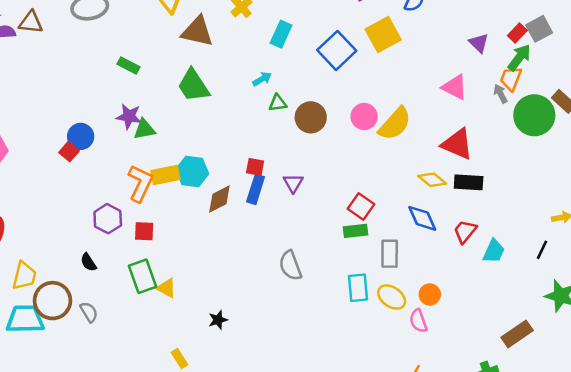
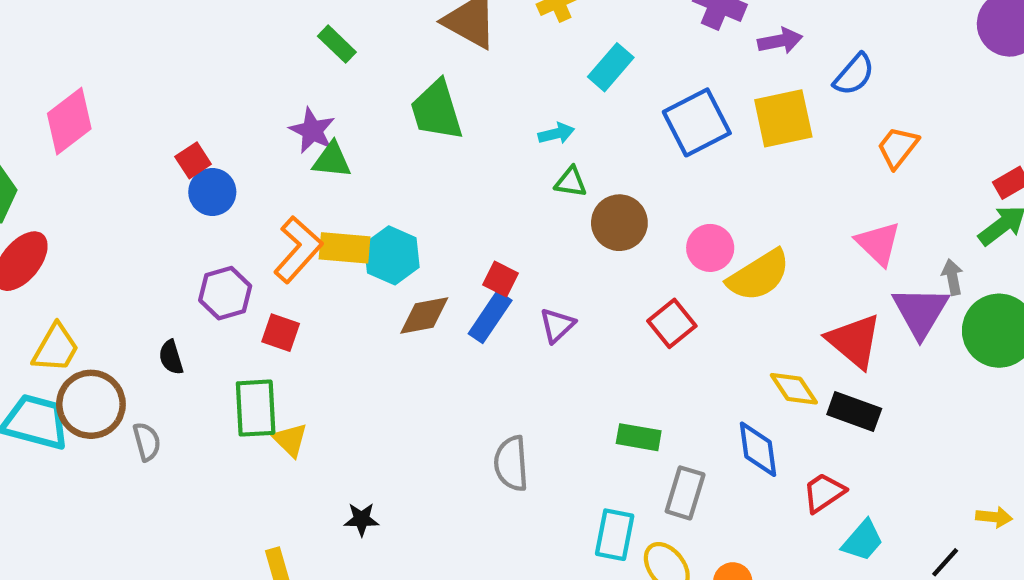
purple triangle: (479, 43) -> (920, 312), moved, size x1.6
orange trapezoid: (511, 79) -> (898, 147), moved
blue circle: (81, 136) -> (212, 192), moved
red square: (361, 206) -> (672, 323), moved

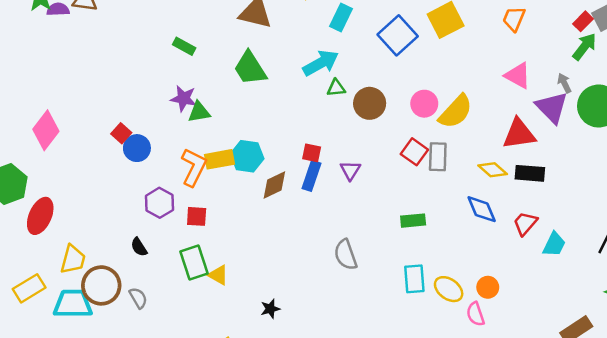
cyan arrow: (556, 134) -> (321, 63), size x1.8
red triangle: (854, 341) -> (519, 134), turned -33
gray rectangle: (685, 493) -> (438, 157), moved

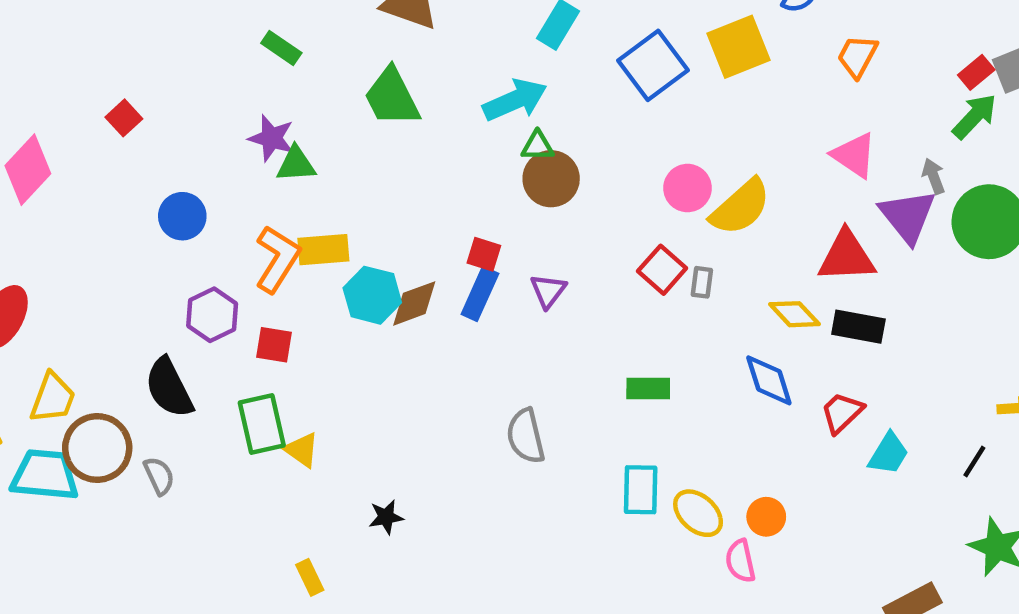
brown circle: (370, 103) -> (551, 179), moved
red square: (121, 133) -> (124, 118), moved
cyan hexagon: (247, 156) -> (372, 295), moved
gray rectangle: (438, 157) -> (702, 282), size x0.6
black semicircle: (139, 247) -> (169, 388), size x1.8

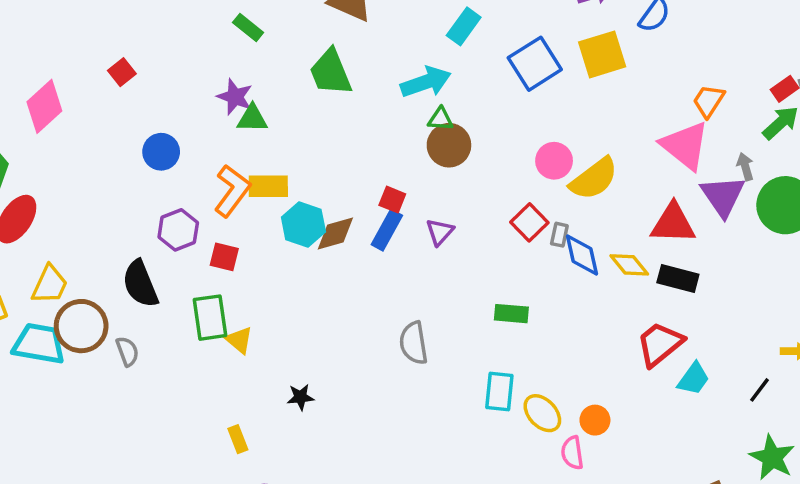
orange trapezoid: (857, 56) -> (709, 101), moved
pink triangle: (854, 155) -> (685, 145), size x1.4
blue diamond: (769, 380) -> (582, 255), moved
red trapezoid: (842, 413) -> (660, 344), size x1.4

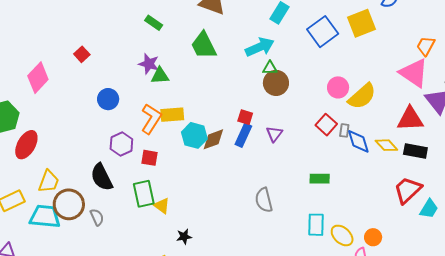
black star: (301, 397) -> (184, 237), moved

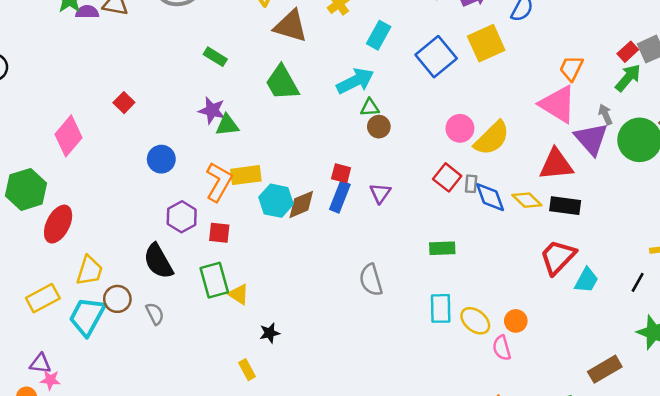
brown circle: (276, 83) -> (379, 127), size x0.7
brown circle: (69, 204) -> (117, 299), size x0.7
cyan trapezoid: (45, 217) -> (87, 316), turned -64

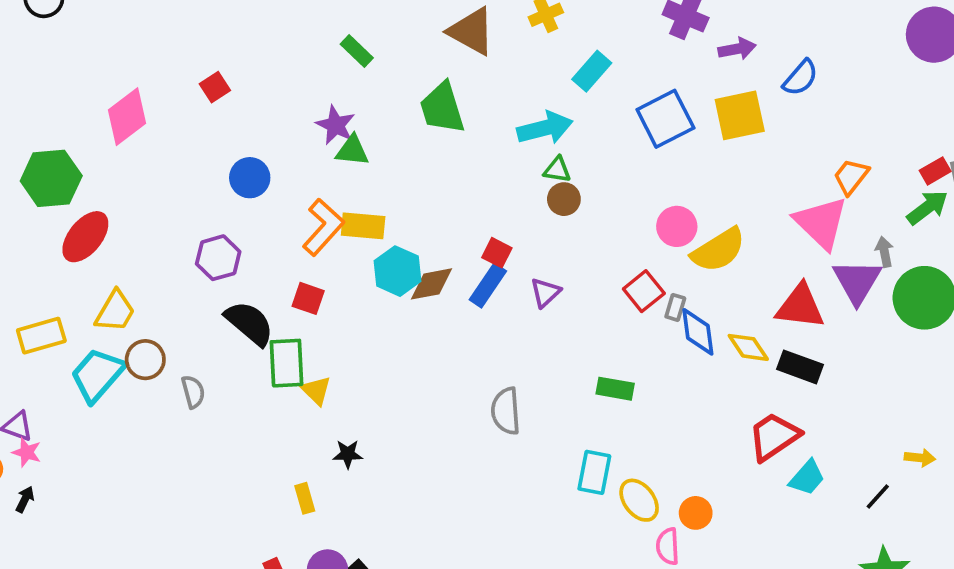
purple hexagon: (182, 217) -> (218, 258), moved
black semicircle: (158, 261) -> (249, 323), moved, turned 147

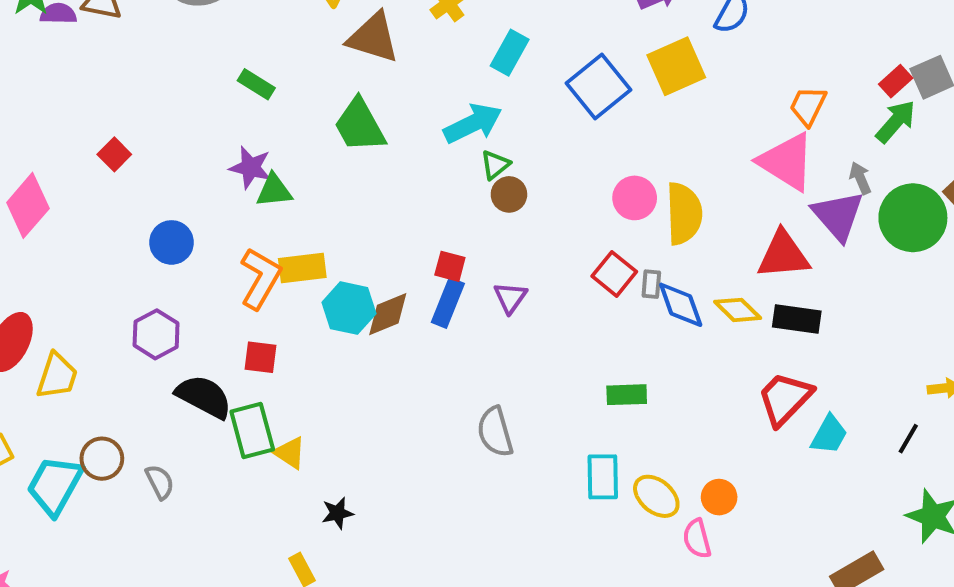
green triangle: (557, 170) -> (495, 165), turned -36
yellow semicircle: (718, 250) -> (684, 214), turned -48
yellow trapezoid: (115, 311) -> (57, 376), moved
green rectangle: (615, 389) -> (627, 395), moved

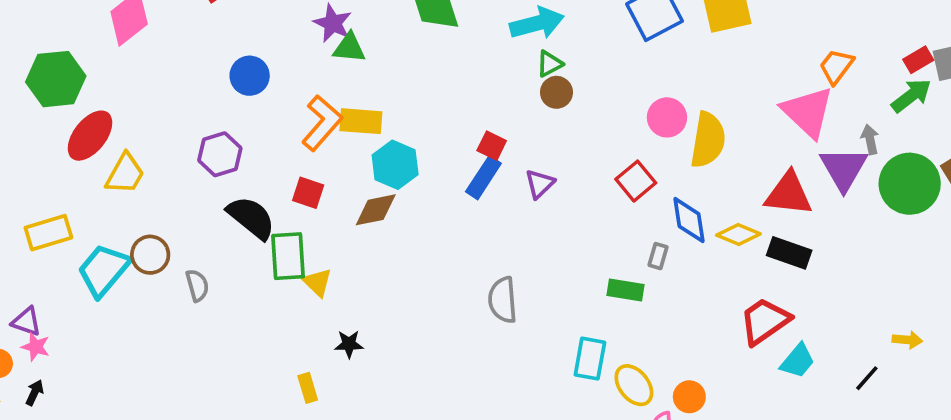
gray rectangle: (651, 284) -> (658, 256), moved
yellow diamond: (738, 310) -> (738, 235), turned -33
brown diamond: (388, 314) -> (376, 210), moved

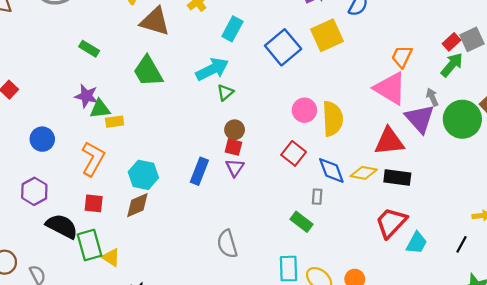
brown circle: (556, 92) -> (235, 130), moved
yellow rectangle: (361, 121) -> (115, 122), moved, size x0.7
red square: (492, 146) -> (233, 147), moved
green rectangle: (626, 290) -> (302, 222), turned 40

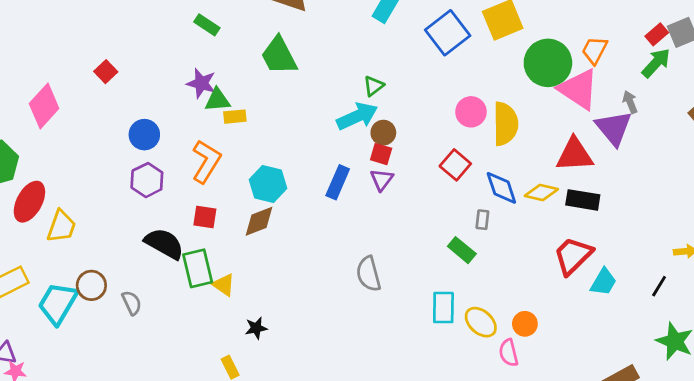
cyan arrow: (212, 69) -> (357, 116), moved
green circle: (462, 119) -> (548, 63), moved
purple hexagon: (34, 191) -> (147, 180), moved

